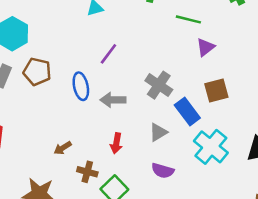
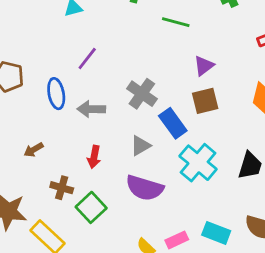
purple triangle: (205, 47) -> (204, 66), moved
brown arrow: (63, 148) -> (34, 150), moved
purple semicircle: (163, 171) -> (145, 188), size x1.5

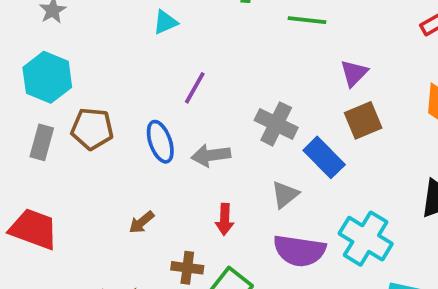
cyan cross: (198, 163) -> (366, 239), moved

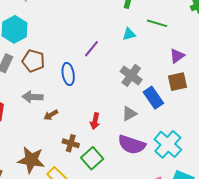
cyan triangle: (165, 22) -> (129, 34), moved
gray arrow: (211, 155) -> (33, 97), moved

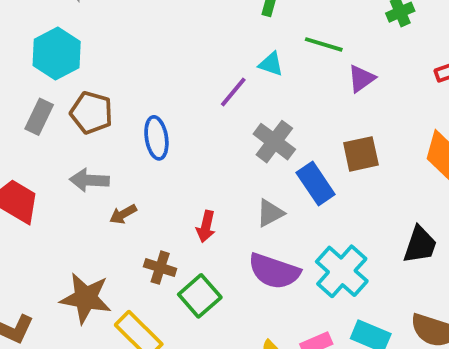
cyan triangle: (129, 34) -> (271, 64), turned 32
purple line: (91, 49) -> (233, 92), moved
purple triangle: (177, 56) -> (361, 79), moved

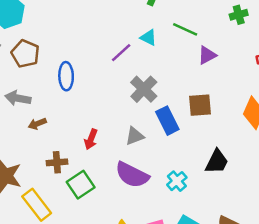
black trapezoid: (420, 245) -> (217, 162), moved
brown cross: (160, 268) -> (57, 162), turned -30
cyan cross: (342, 271) -> (177, 181), size x0.6

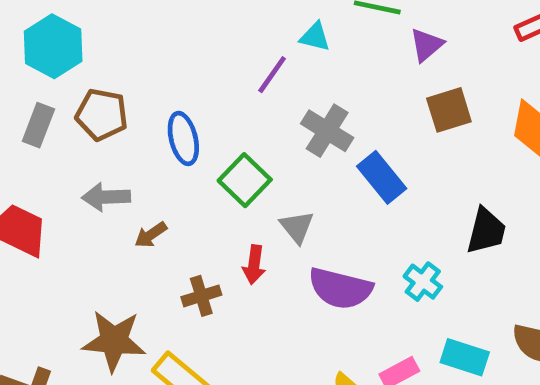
brown square: (200, 105) -> (449, 110), moved
gray triangle: (135, 136) -> (297, 227), moved, turned -36
red arrow: (91, 139) -> (254, 265), moved
green square: (81, 185) -> (245, 180), moved

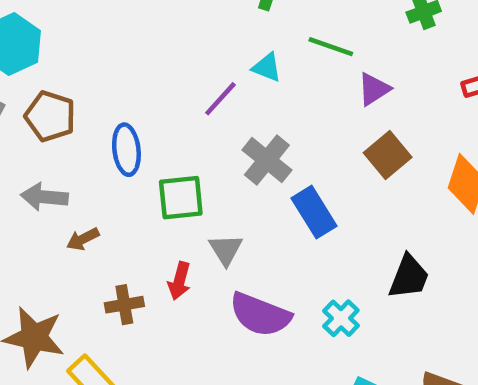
brown square: (449, 110) -> (388, 155), turned -30
green square: (245, 180) -> (181, 198), turned 33

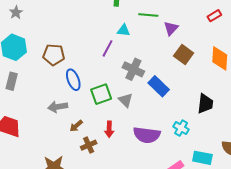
brown pentagon: (50, 116) -> (54, 55), moved
gray arrow: (44, 197) -> (58, 107), moved
brown arrow: (83, 239) -> (76, 126), moved
gray triangle: (226, 250) -> (125, 100), moved

